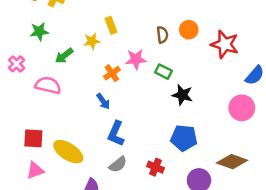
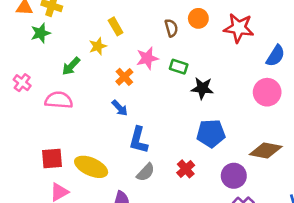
green star: (39, 32) -> (41, 33), moved
red cross: (155, 167) -> (186, 169), turned 35

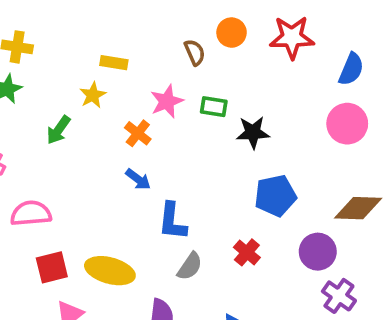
yellow rectangle: (116, 26) -> (114, 63), turned -42
pink semicircle: (59, 100) -> (31, 213), moved

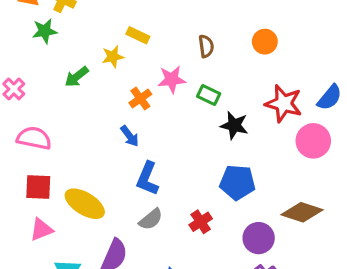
orange circle: (232, 33) -> (265, 42), moved
red star: (292, 37) -> (284, 104), moved

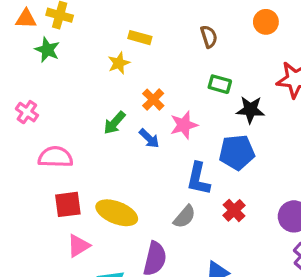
green star: (45, 31) -> (47, 50), turned -30
green arrow: (77, 77) -> (114, 123), moved
pink star: (172, 79) -> (184, 125), moved
blue L-shape: (147, 179) -> (198, 179), moved
blue pentagon: (237, 182) -> (237, 152), moved

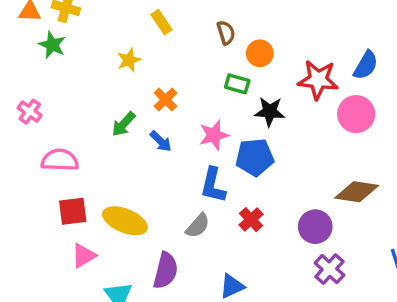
orange circle: (266, 22) -> (260, 53), moved
yellow rectangle: (140, 38) -> (162, 22), moved, turned 40
pink star: (184, 125) -> (214, 135), moved

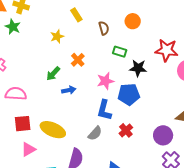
brown semicircle: (226, 33) -> (104, 28), moved
orange circle: (260, 53) -> (133, 21), moved
blue arrow: (161, 141) -> (69, 90), moved, turned -56

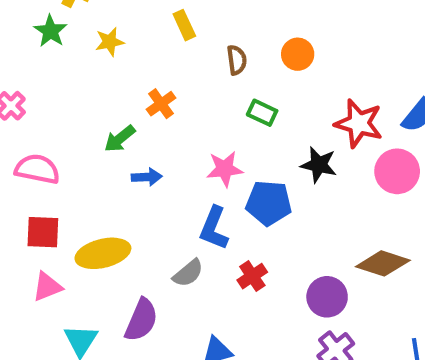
yellow star: (57, 36) -> (110, 42), moved
orange cross: (78, 60) -> (161, 104), moved
black star: (138, 68) -> (319, 165), moved
yellow ellipse: (53, 130) -> (103, 253), turned -45

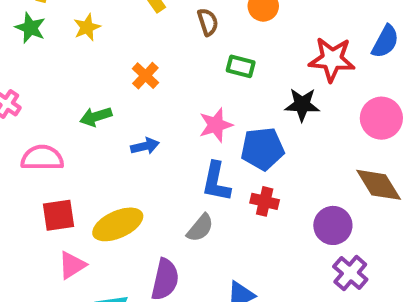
green arrow: (120, 139) -> (96, 117), moved, turned 32
pink circle: (397, 171) -> (381, 118), moved
brown diamond: (383, 263) -> (379, 185), turned 51
red cross: (252, 276) -> (265, 201), moved, turned -32

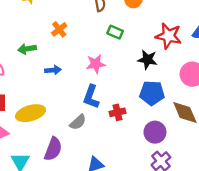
blue pentagon: (263, 149) -> (152, 93), moved
red cross: (265, 201) -> (117, 112), turned -35

